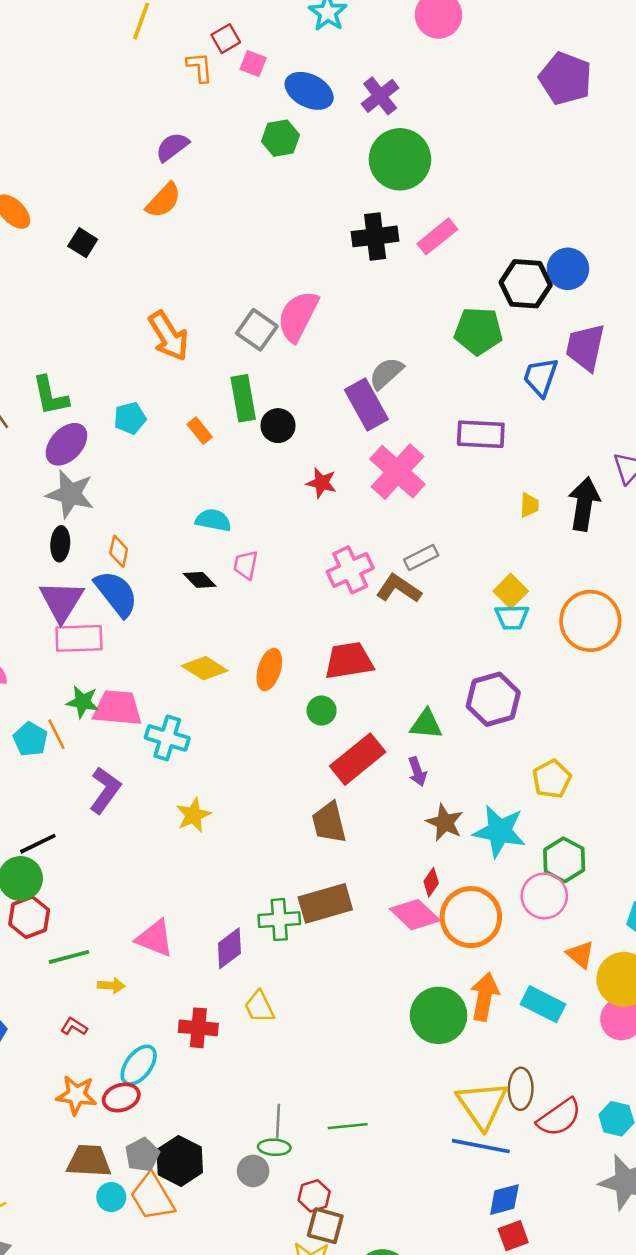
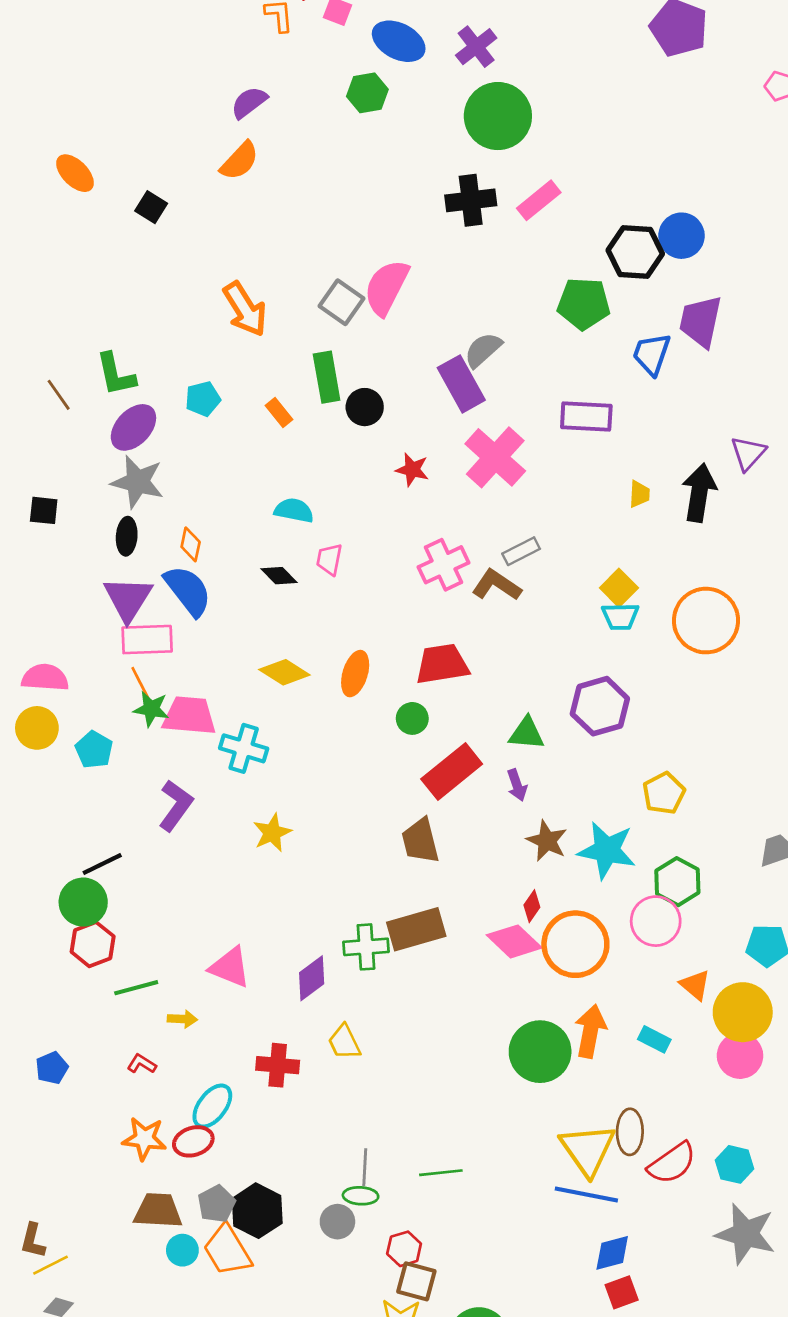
orange line: (57, 734) -> (140, 683), moved
cyan rectangle: (543, 1004) -> (654, 1039), size x0.7

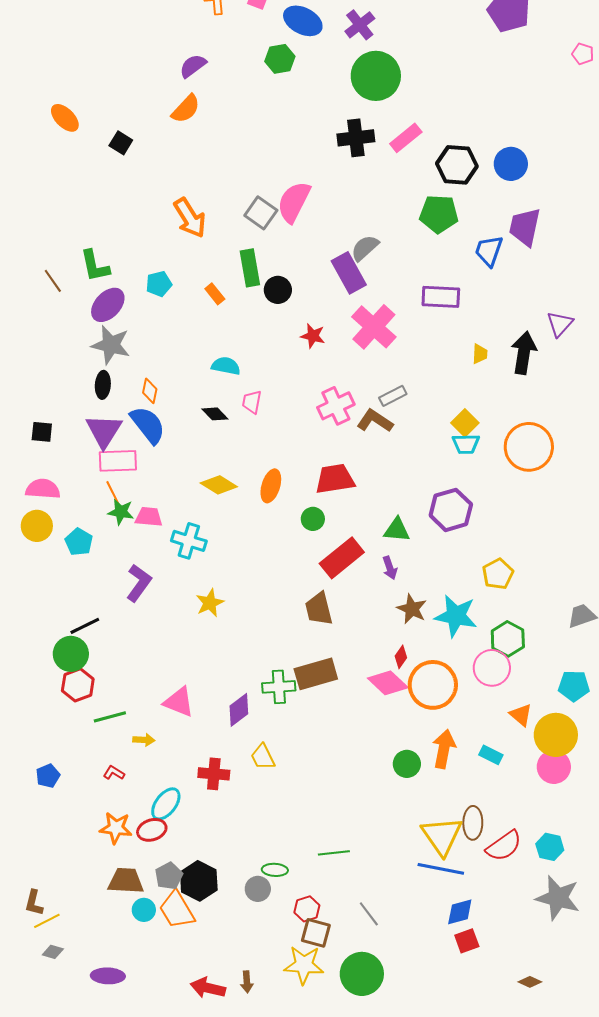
black hexagon: (635, 252) -> (457, 165), moved
black square: (44, 510) -> (42, 432), moved
pink trapezoid: (189, 716) -> (149, 517), size x0.7
green circle: (540, 1052) -> (407, 764), size x0.6
gray line: (365, 1167) -> (369, 914), moved, turned -40

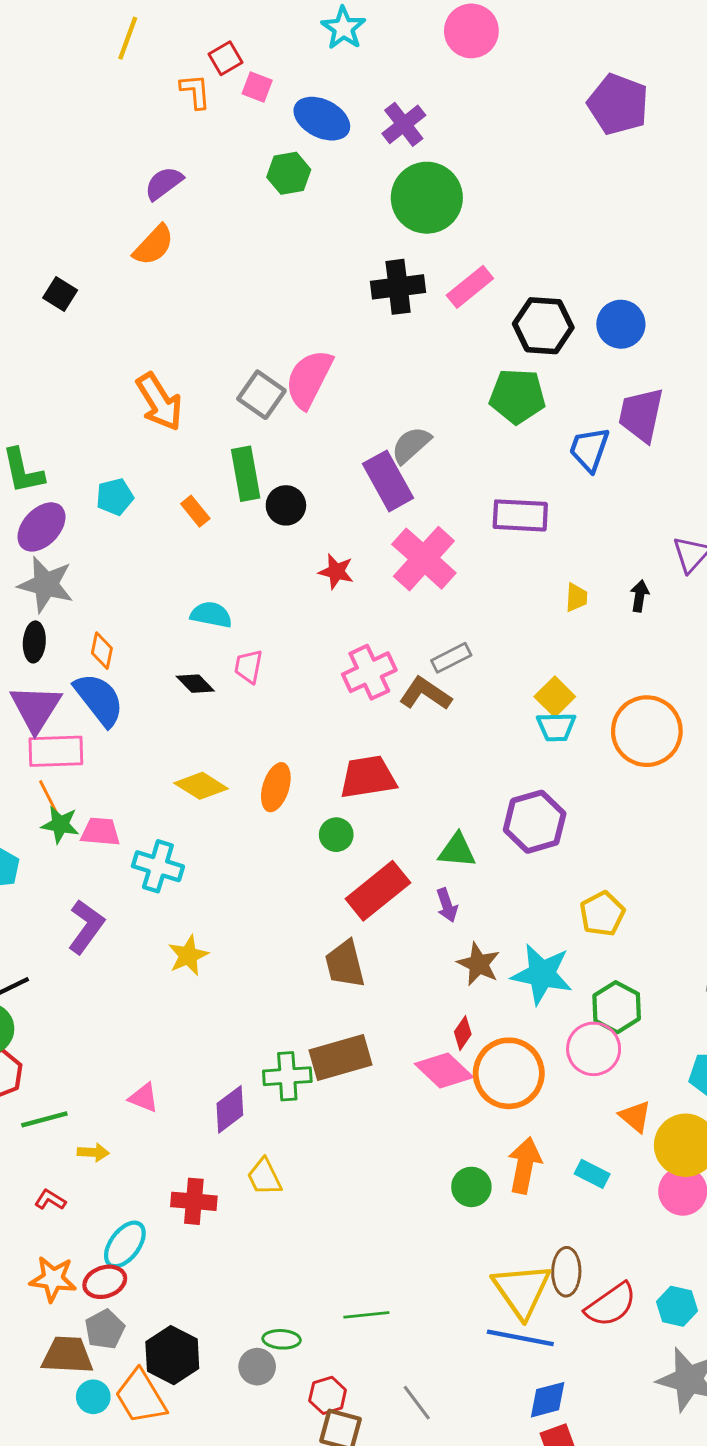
black arrow: (524, 353) -> (640, 596), size x0.5
pink triangle: (179, 702) -> (144, 1098), size x0.7
gray pentagon: (169, 876) -> (105, 1329), moved

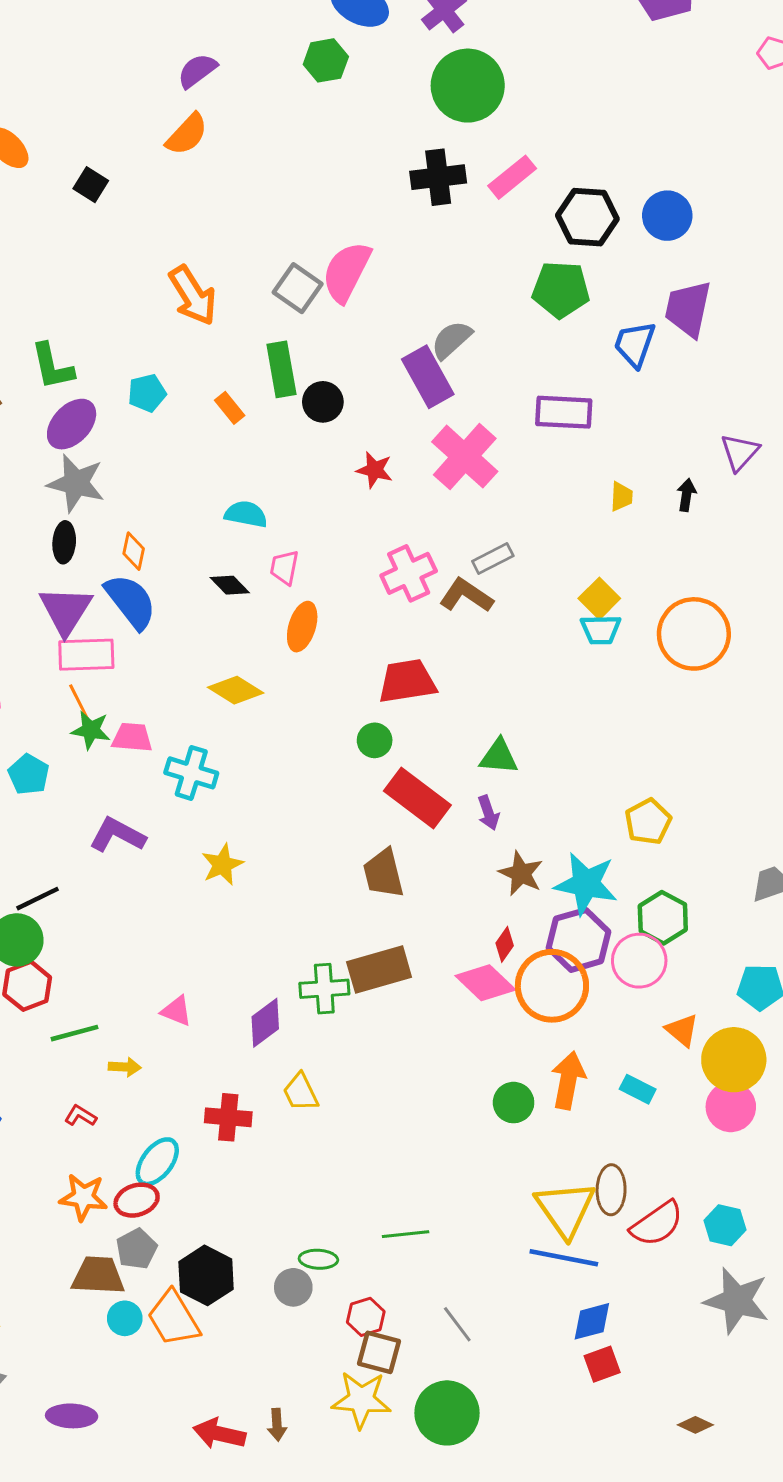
orange ellipse: (276, 787) -> (302, 627), moved
purple hexagon: (535, 822) -> (579, 940), moved
red rectangle: (378, 891) -> (417, 798), turned 76
purple L-shape: (86, 927) -> (117, 835), turned -98

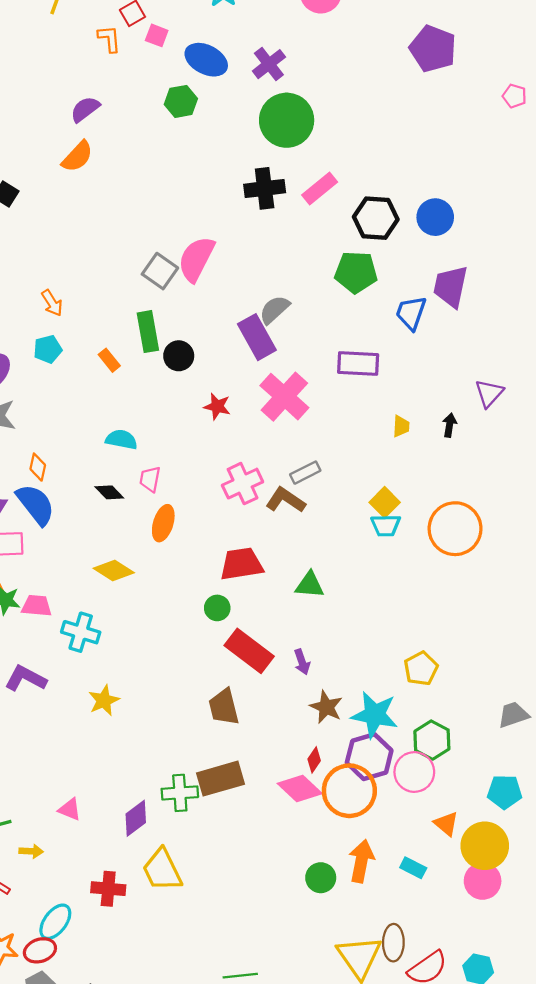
orange arrow: (193, 295) -> (52, 303), moved, size x0.6
green triangle: (499, 757) -> (310, 585), moved
yellow trapezoid: (301, 1092) -> (162, 870), size x1.5

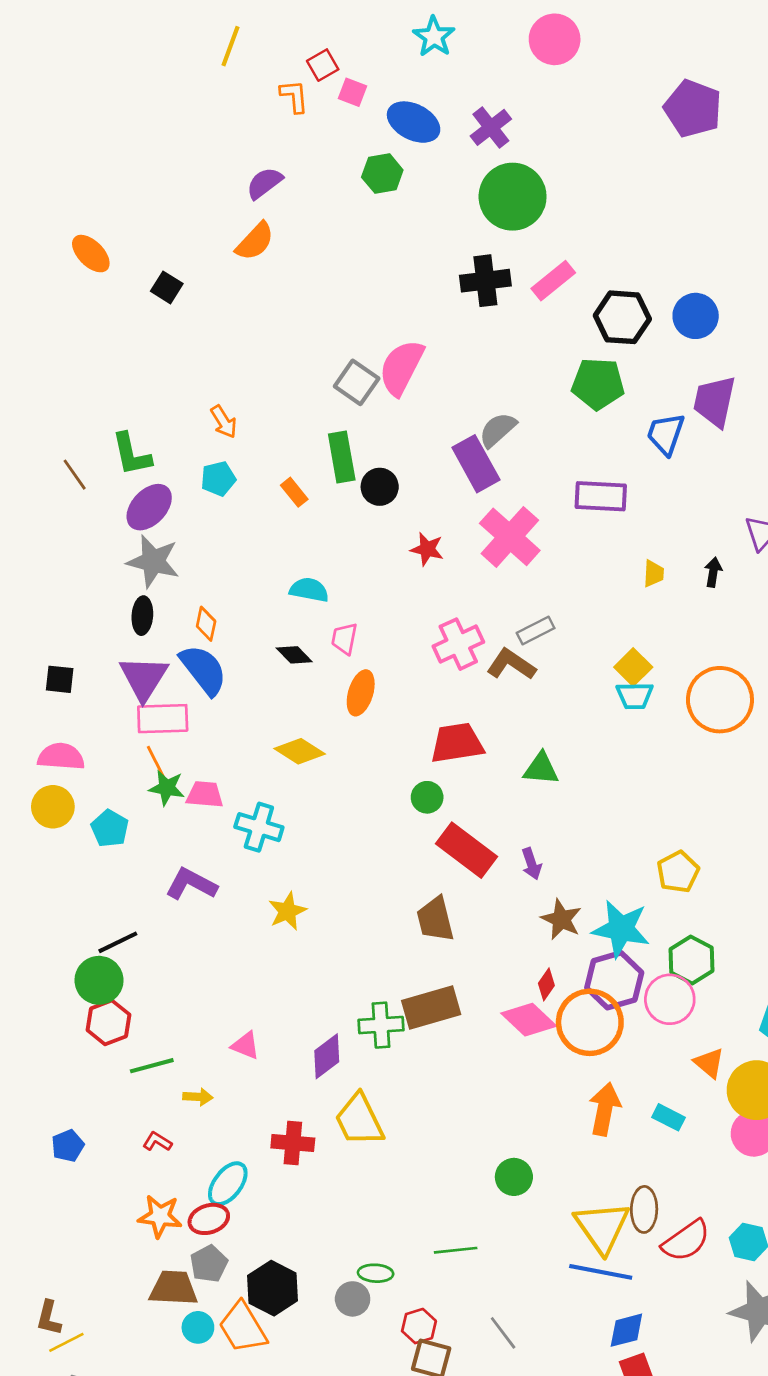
green circle: (321, 878) -> (514, 1177), moved

